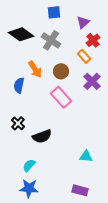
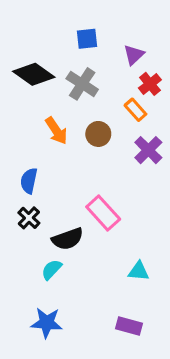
blue semicircle: (19, 85) -> (29, 181), moved
pink rectangle: (61, 97) -> (103, 213), moved
cyan semicircle: (29, 165) -> (51, 270), moved

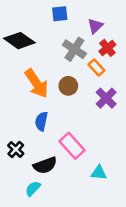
gray cross: (82, 84) -> (74, 49), moved
orange arrow: (56, 131) -> (37, 83), size x1.4
blue semicircle: (29, 181) -> (41, 121), moved
cyan triangle: (139, 271) -> (99, 173), moved

